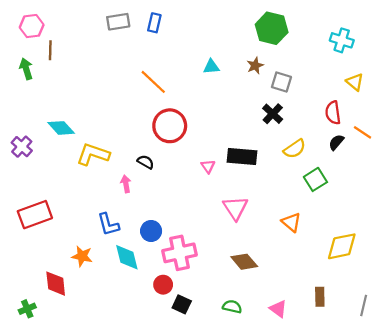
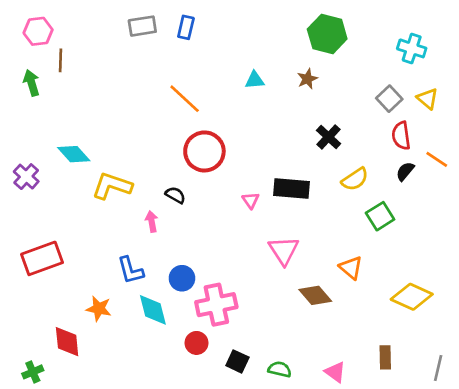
gray square: (281, 82) -> (389, 99), moved, turned 30
yellow diamond: (342, 246) -> (412, 297), turned 36
brown diamond: (244, 262) -> (315, 295), moved
black square: (182, 304) -> (237, 361), moved

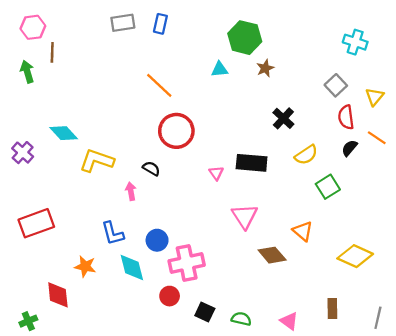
green hexagon: (327, 34) -> (245, 38), moved
yellow triangle: (428, 99) -> (375, 97), moved, turned 30

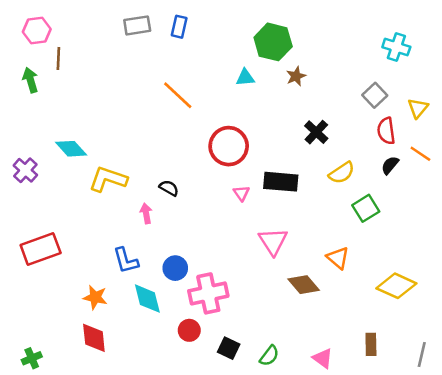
red circle: (176, 131) -> (229, 146), moved
red diamond: (58, 295) -> (94, 338), moved
green semicircle: (241, 319) -> (269, 356), turned 114

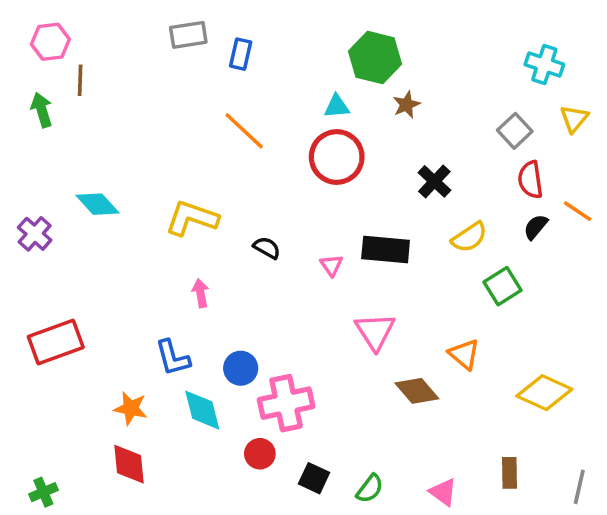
blue rectangle: (179, 27) -> (241, 54), moved
yellow triangle: (418, 108) -> (574, 119), moved
red circle: (229, 146) -> (337, 157), moved
yellow L-shape: (108, 179) -> (192, 218), moved
black semicircle: (169, 188) -> (267, 248), moved

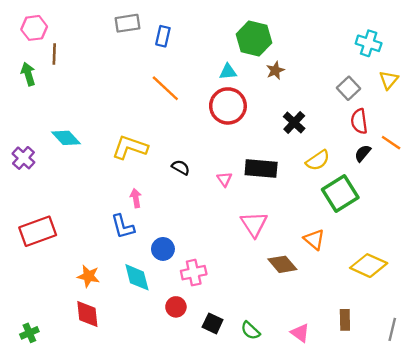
green square: (502, 286) -> (340, 193), size x1.4
blue L-shape: (173, 358) -> (123, 227), moved
pink cross: (286, 403) -> (194, 273), size x0.7
green semicircle: (370, 489) -> (250, 331), turned 96

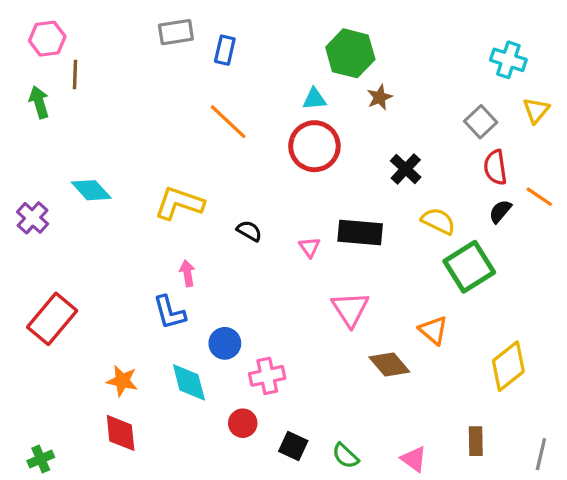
yellow semicircle: (318, 160) -> (438, 221), turned -120
red rectangle: (38, 231) -> (52, 319), turned -30
yellow diamond: (369, 266) -> (508, 366), turned -63

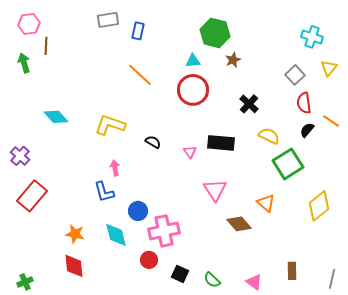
purple cross: (33, 218) -> (20, 156), moved
yellow diamond: (508, 366) -> (319, 206), moved
pink cross: (267, 376) -> (164, 231), size x1.4

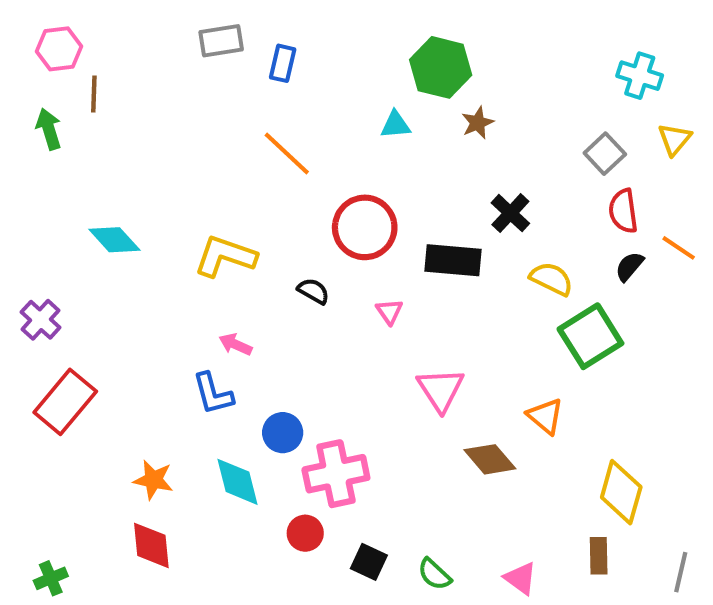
red circle: (193, 90) -> (365, 227), moved
black rectangle: (221, 143) -> (453, 260), moved
pink arrow: (115, 168) -> (235, 344), turned -56
yellow diamond: (319, 206) -> (621, 492), moved, turned -36

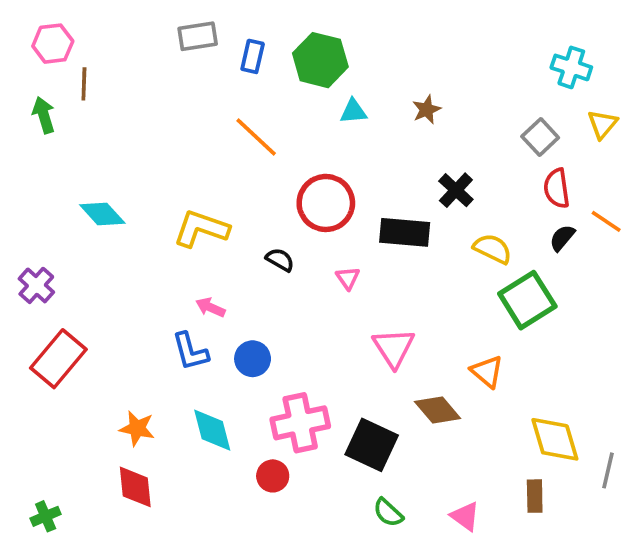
green hexagon: (441, 67) -> (320, 60), moved
blue circle: (283, 433) -> (253, 359), moved
yellow diamond: (621, 492) -> (555, 439), turned -32
black square: (369, 562) -> (372, 445), moved, size x1.6
gray line: (681, 572) -> (608, 470), moved

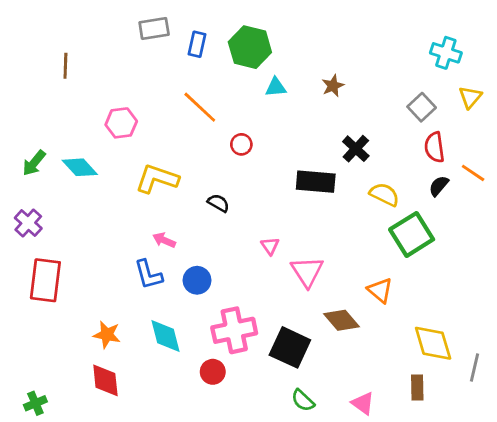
pink hexagon: (53, 44) -> (121, 123), moved
green arrow: (44, 115) -> (34, 163), moved, turned -124
red circle: (326, 203) -> (241, 144), moved, size x0.5
pink triangle: (348, 278) -> (270, 246), moved
red rectangle: (58, 359) -> (45, 280), turned -33

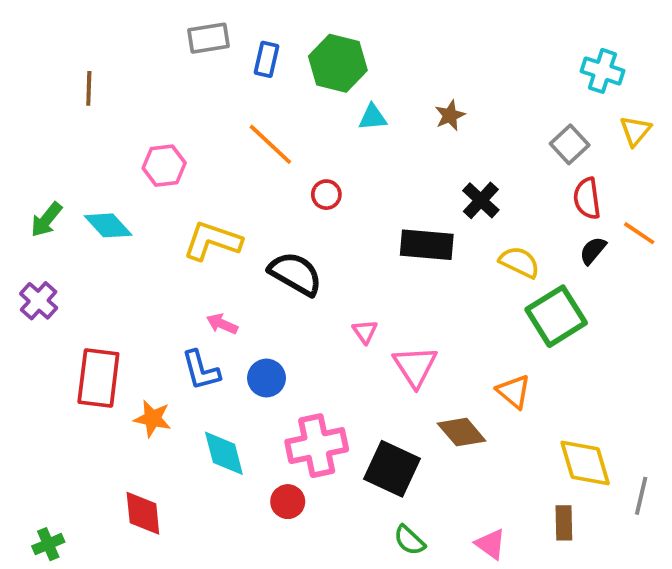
black semicircle: (218, 203) -> (295, 274), size x1.8
red rectangle: (45, 280) -> (98, 378), moved
orange star: (107, 335) -> (153, 419), moved

